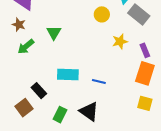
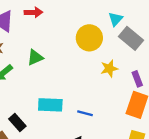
yellow circle: (102, 14) -> (89, 38), size x1.5
green triangle: (54, 33) -> (35, 57), turned 35

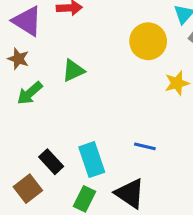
cyan rectangle: (50, 105) -> (92, 160), moved, turned 70

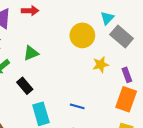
black rectangle: (51, 162) -> (25, 86), moved

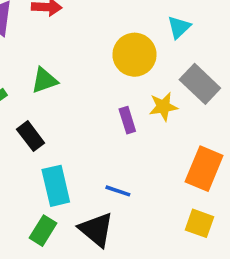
gray rectangle: (122, 37) -> (200, 84), moved
purple rectangle: (127, 75) -> (127, 120), moved
blue line: (77, 106) -> (118, 191), moved

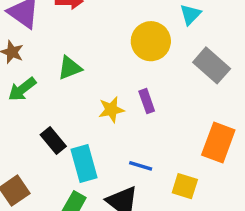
yellow star: (163, 107) -> (111, 110), moved
black rectangle: (31, 136) -> (53, 141), moved
yellow square: (200, 223) -> (185, 186), moved

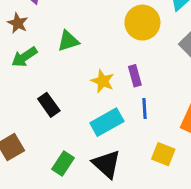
yellow star: (111, 110) -> (103, 81), turned 30
cyan rectangle: (84, 163) -> (107, 122), moved, turned 72
blue line: (141, 166) -> (145, 108), moved, turned 66

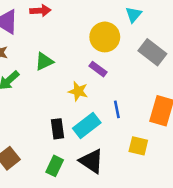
purple rectangle: (135, 76) -> (98, 69), moved, turned -30
black rectangle: (49, 105) -> (57, 129), moved, turned 36

